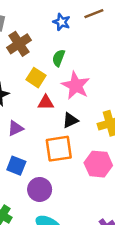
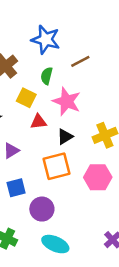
brown line: (94, 14) -> (80, 61), moved
blue star: (62, 22) -> (46, 40), size x1.6
blue square: (16, 166) -> (16, 188), turned -30

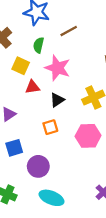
orange square: (57, 166) -> (50, 127), size x0.6

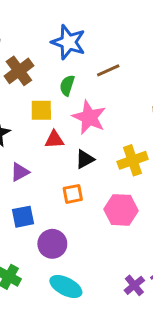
yellow square: (21, 66) -> (41, 110), turned -30

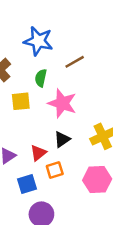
red triangle: (54, 140) -> (38, 153), moved, turned -30
blue square: (23, 217) -> (27, 184), moved

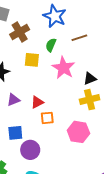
black triangle: (62, 139) -> (90, 78), moved
blue square: (27, 184) -> (15, 133), moved

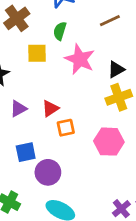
brown line: (79, 38) -> (110, 21), moved

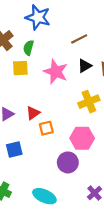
green semicircle: (60, 31) -> (28, 48), moved
black triangle: (116, 69) -> (85, 66), moved
purple circle: (48, 172) -> (68, 162), moved

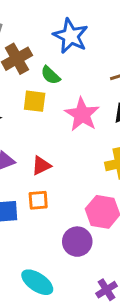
green semicircle: (28, 48) -> (50, 75), turned -72
orange square: (46, 128) -> (38, 200), moved

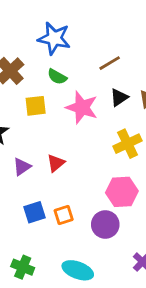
green semicircle: (50, 75) -> (57, 77), moved
orange square: (38, 200) -> (64, 215), moved

